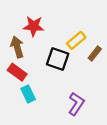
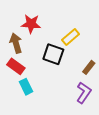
brown rectangle: (95, 54) -> (89, 67), moved
purple L-shape: (76, 104) -> (84, 93), moved

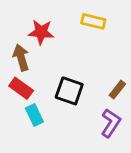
yellow rectangle: (71, 37) -> (93, 21), moved, turned 54
black square: (53, 54) -> (69, 91), moved

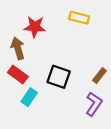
cyan rectangle: (34, 115) -> (29, 97), turned 60

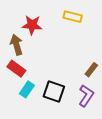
black square: (59, 77) -> (54, 92), moved

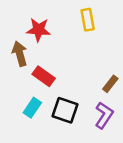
yellow rectangle: (73, 17) -> (88, 20), turned 66
red rectangle: (16, 69) -> (44, 76), moved

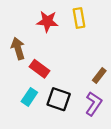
red star: (39, 30) -> (47, 21), moved

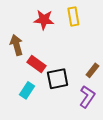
black square: (59, 99) -> (58, 79), moved, turned -30

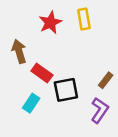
red star: (44, 20) -> (50, 23), turned -30

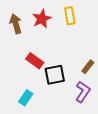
brown arrow: (19, 51) -> (16, 24), moved
cyan rectangle: (31, 103) -> (26, 98), moved

